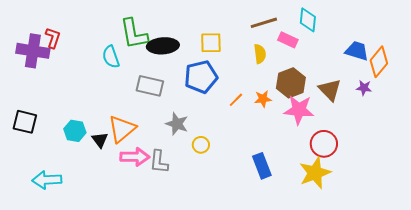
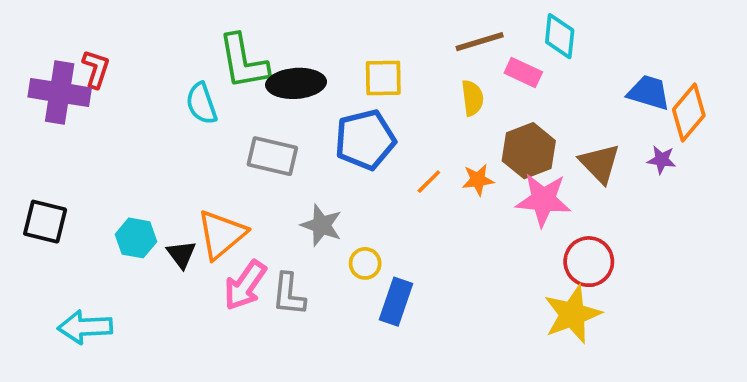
pink arrow: (135, 157) -> (245, 285), turned 124
blue rectangle: (262, 166) -> (396, 302), moved, turned 40

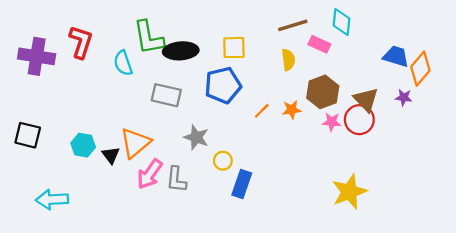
red L-shape: (96, 69) -> (81, 42), moved, size x1.4
pink star: (543, 200) -> (332, 122), size x0.6
red circle: (589, 262) -> (359, 120), moved

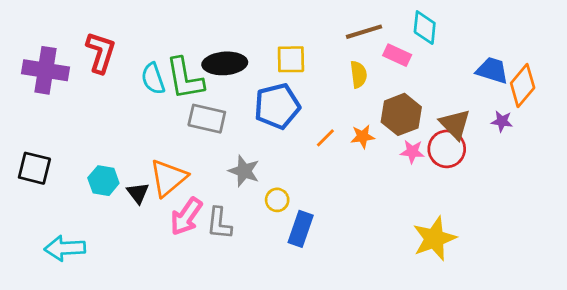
green L-shape: (149, 38) -> (185, 79), moved

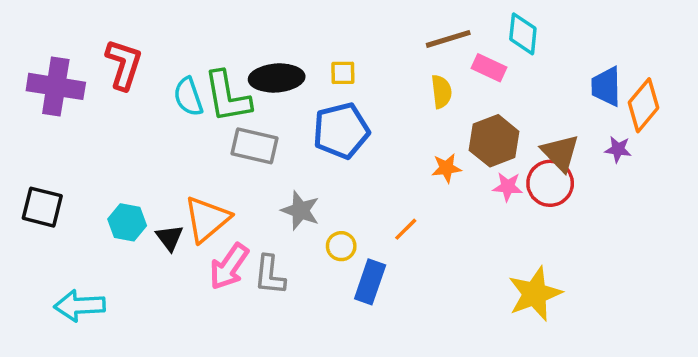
yellow square: (291, 59) -> (343, 73), moved, size x0.7
blue trapezoid: (492, 70) -> (606, 86), turned -108
orange line: (325, 138) -> (406, 229), moved

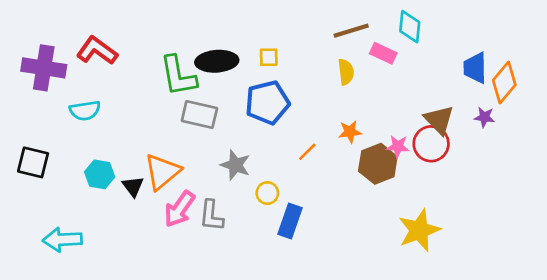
red L-shape: (124, 64) -> (97, 51), turned -72
cyan semicircle: (188, 97) -> (85, 110), moved, turned -80
brown hexagon: (494, 141) -> (378, 164), moved
orange line: (406, 229) -> (307, 152), moved

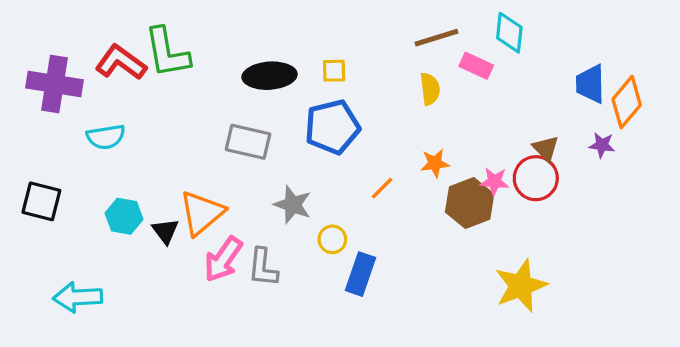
green L-shape: (178, 76) -> (167, 53), moved
brown triangle: (439, 120) -> (546, 148), size x0.7

